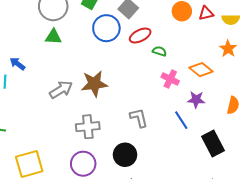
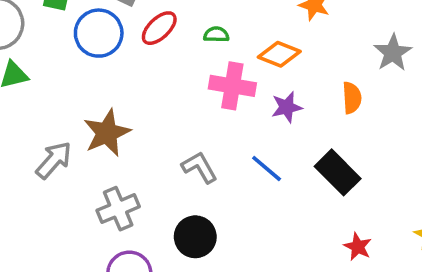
green semicircle: (159, 51) -> (216, 34), moved
pink cross: (170, 79) -> (232, 86), size x1.4
blue line: (181, 120) -> (267, 168), moved

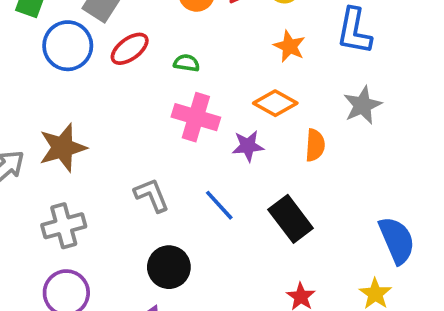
orange diamond: (279, 54) -> (275, 103), moved
black circle: (195, 237) -> (169, 267), moved

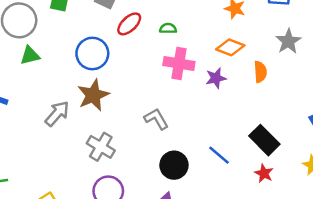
blue circle: (68, 46) -> (92, 53), moved
blue line: (219, 205) -> (219, 155), moved
black rectangle: (291, 219) -> (264, 140), moved
gray cross: (64, 226) -> (101, 147), turned -36

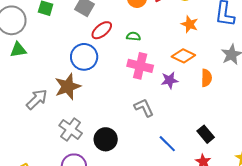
blue circle: (92, 53) -> (84, 57), moved
gray L-shape: (156, 119) -> (144, 108), moved
black rectangle: (264, 140) -> (206, 134), size x0.7
black circle: (174, 165) -> (106, 139), moved

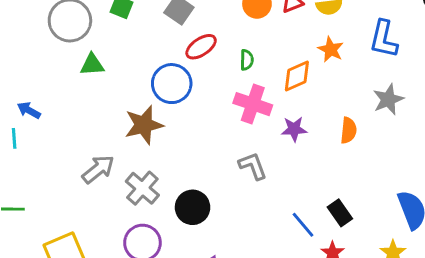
green semicircle: (133, 36) -> (247, 60), turned 80
green triangle: (18, 50) -> (92, 65), moved
orange diamond: (183, 56) -> (297, 76), moved, turned -55
gray arrow: (37, 99) -> (98, 169), moved
blue line: (167, 144) -> (303, 225), moved

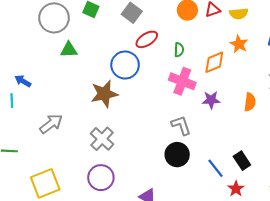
gray arrow: (98, 169) -> (51, 124), moved
black circle: (193, 207) -> (177, 155), moved

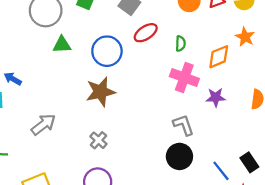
blue circle: (125, 65) -> (107, 51), moved
gray cross: (102, 139) -> (98, 140), size x0.7

